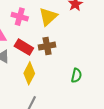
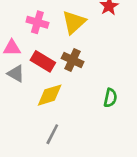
brown cross: (47, 46) -> (73, 60), turned 35
yellow diamond: (29, 73) -> (50, 95), turned 45

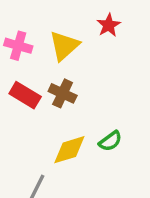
yellow diamond: (50, 95) -> (69, 150), moved
green semicircle: (110, 98) -> (110, 141), turned 42

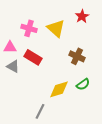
yellow triangle: (64, 46) -> (56, 28), turned -36
brown cross: (63, 93) -> (77, 56), moved

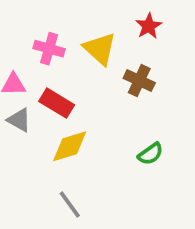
brown cross: (77, 56) -> (139, 81), moved
yellow diamond: (59, 89) -> (70, 146), moved
gray line: (40, 111) -> (70, 204), turned -63

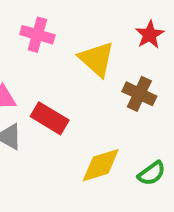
pink cross: (49, 49) -> (37, 35), moved
yellow diamond: (70, 146) -> (101, 165), moved

